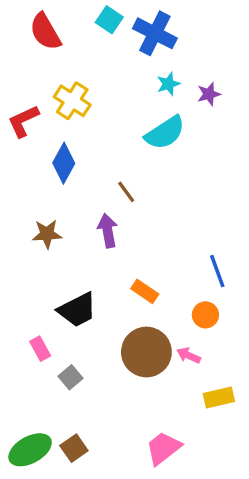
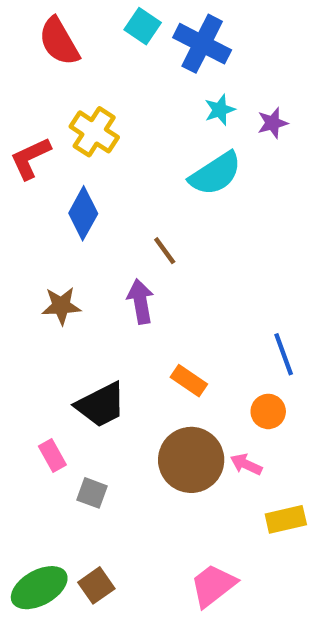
gray square: (71, 377) -> (92, 493), turned -30

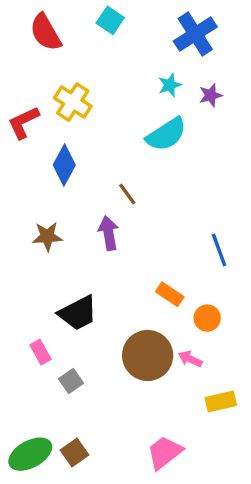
blue cross: (202, 44) -> (195, 34), moved, turned 30
blue line: (284, 354) -> (219, 250), moved
orange rectangle: (189, 381) -> (170, 294), moved
gray square: (92, 493) -> (71, 381), turned 35

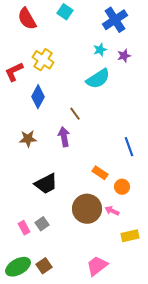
pink rectangle: (40, 352) -> (24, 228), moved

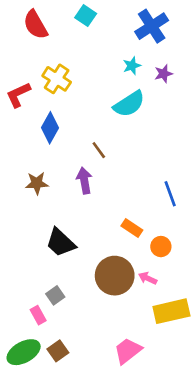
black trapezoid: (46, 184) -> (61, 243), turned 70
pink rectangle: (24, 228) -> (38, 315), moved
yellow rectangle: (130, 236) -> (171, 311), size x1.5

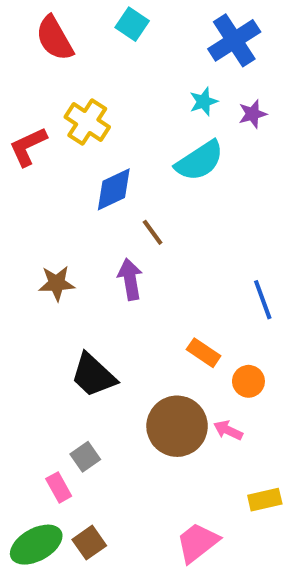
blue diamond: (50, 128) -> (114, 189), moved, turned 36
yellow rectangle: (171, 311) -> (265, 500), moved, size x0.6

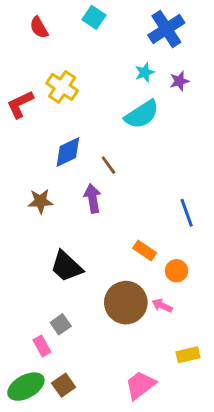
red semicircle: (55, 38) -> (39, 28), size x0.7
blue diamond: (114, 189) -> (68, 152), moved

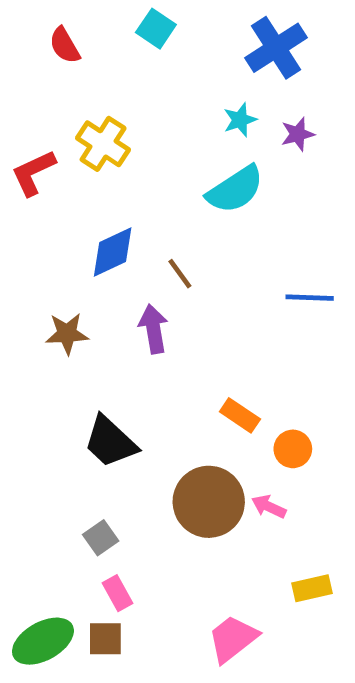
blue line: (187, 213) -> (310, 298), moved, turned -68
pink rectangle: (42, 346) -> (117, 593), moved
brown square: (64, 385) -> (105, 639), turned 35

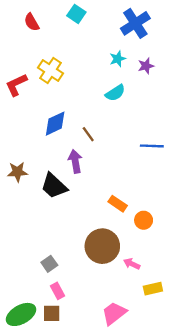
cyan semicircle: (235, 189) -> (115, 93), size x0.7
brown star: (67, 334) -> (17, 172), moved
black trapezoid: (110, 442) -> (54, 186), moved
pink arrow: (269, 507) -> (132, 264), moved

